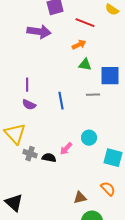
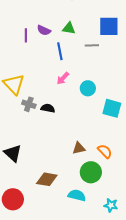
green triangle: (85, 65) -> (69, 28), moved
purple semicircle: (29, 105) -> (44, 30), moved
pink arrow: (66, 149) -> (63, 78), moved
orange semicircle: (108, 189) -> (105, 151), moved

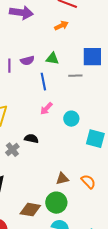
purple semicircle: (44, 30) -> (27, 61), turned -40
gray cross: (29, 104) -> (12, 150), moved, turned 32
green circle: (91, 172) -> (56, 203), moved

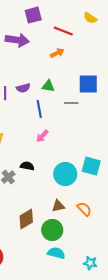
cyan circle: (71, 119) -> (65, 174), moved, size x1.5
brown diamond: (30, 210) -> (26, 219), moved, turned -40

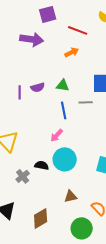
blue line: (39, 109) -> (64, 110), moved
cyan circle: (65, 174) -> (65, 159), moved
brown triangle: (58, 206) -> (71, 196), moved
green circle: (52, 230) -> (82, 228), moved

